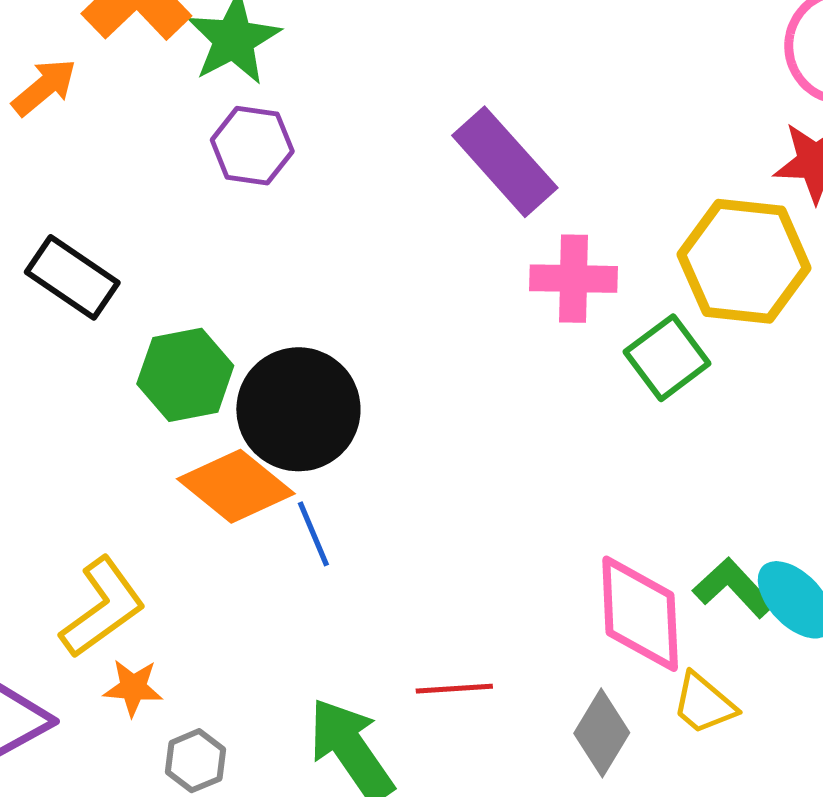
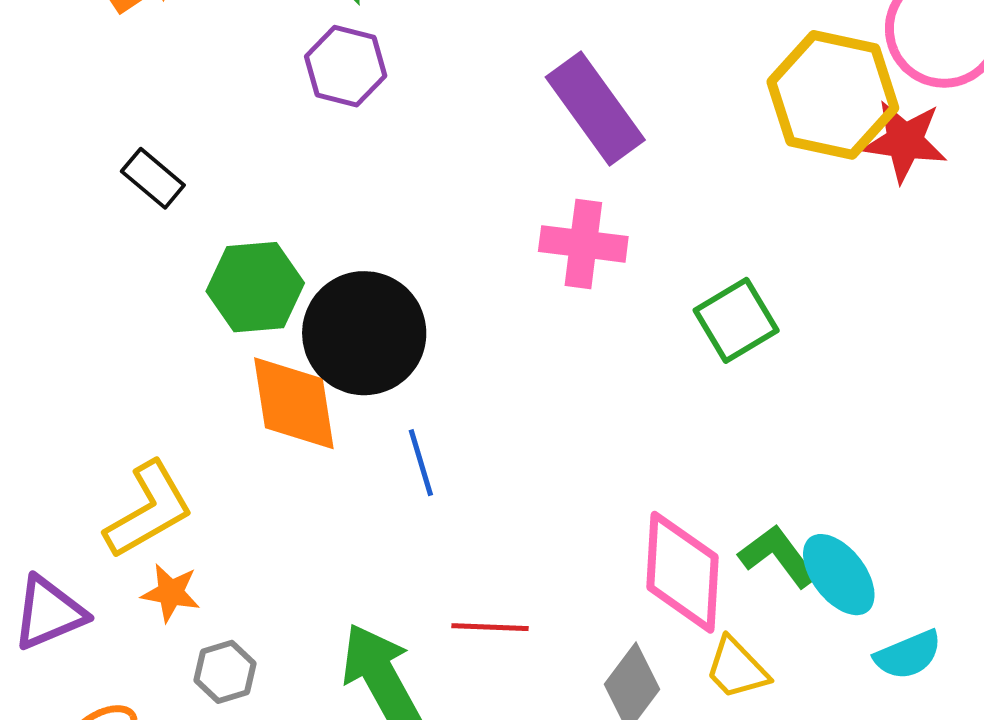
yellow hexagon: (744, 261) -> (833, 95), moved
black rectangle: (72, 277) -> (153, 178), size x0.7
pink cross: (574, 279) -> (583, 244), moved
orange diamond: (236, 486) -> (294, 403), turned 36
blue line: (313, 534) -> (421, 463), moved

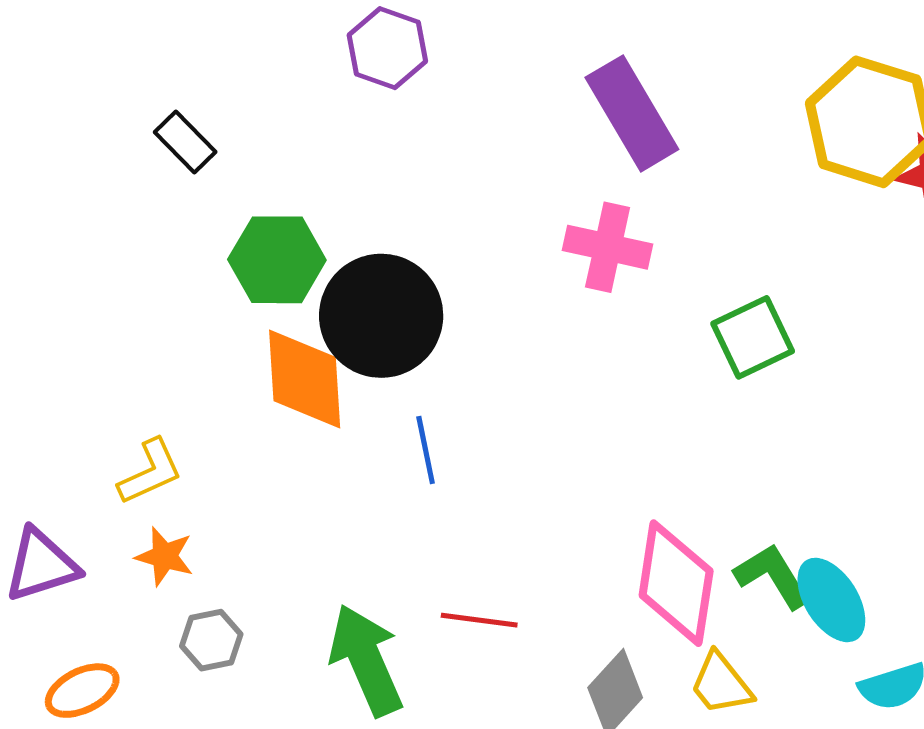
yellow L-shape: (149, 510) -> (150, 472), size x0.7

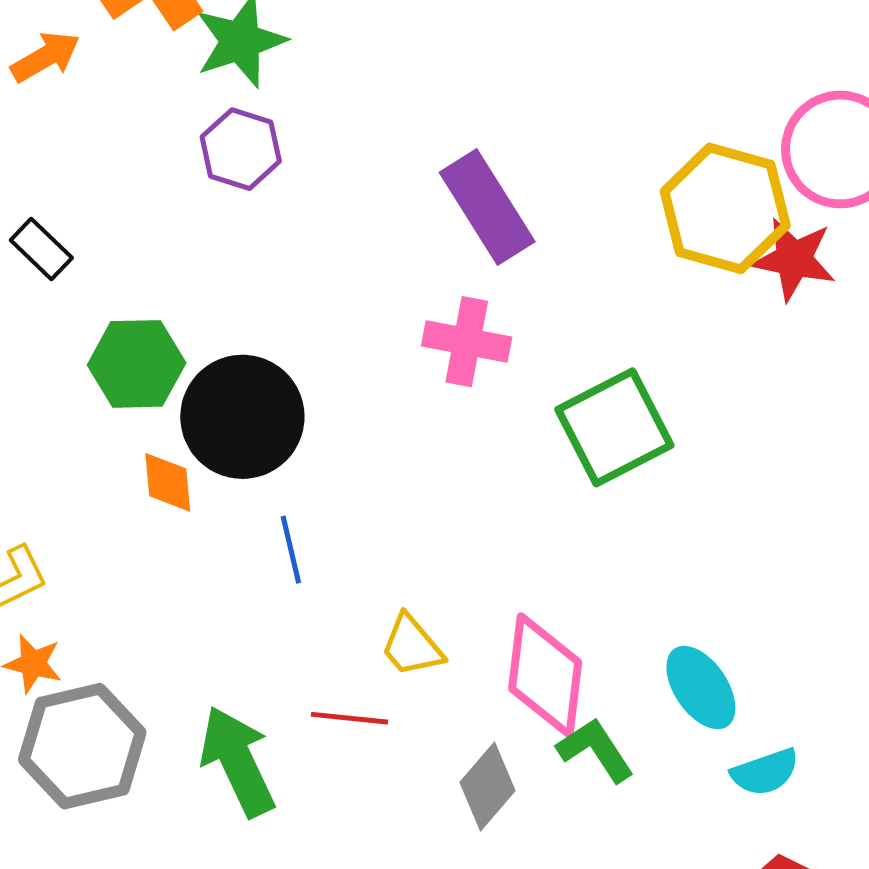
green square: (753, 337) -> (614, 427), size x1.4
orange diamond: (305, 379) -> (168, 482), size x0.6
green L-shape: (773, 576) -> (595, 750), moved
gray hexagon: (211, 640) -> (82, 746), size x2.0
yellow trapezoid: (721, 684) -> (412, 646), moved

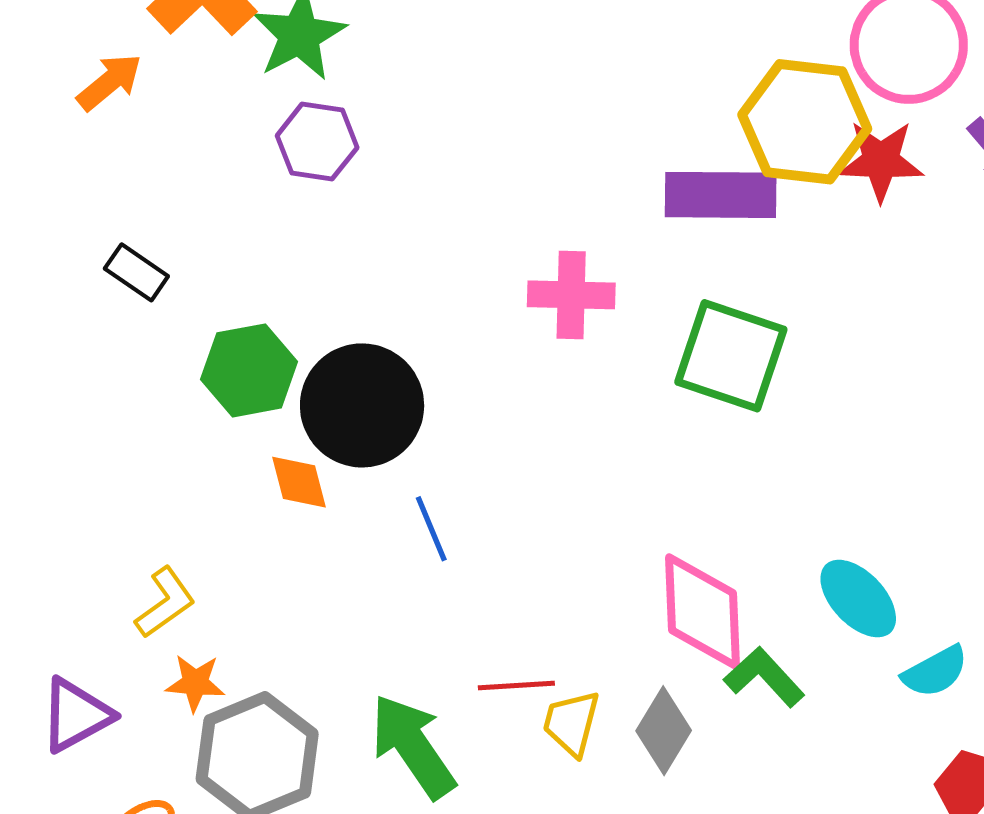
purple rectangle: (487, 207) -> (721, 195), moved, turned -48
green square: (614, 427) -> (731, 356), turned -35
yellow trapezoid: (412, 646) -> (571, 723), moved, turned 64

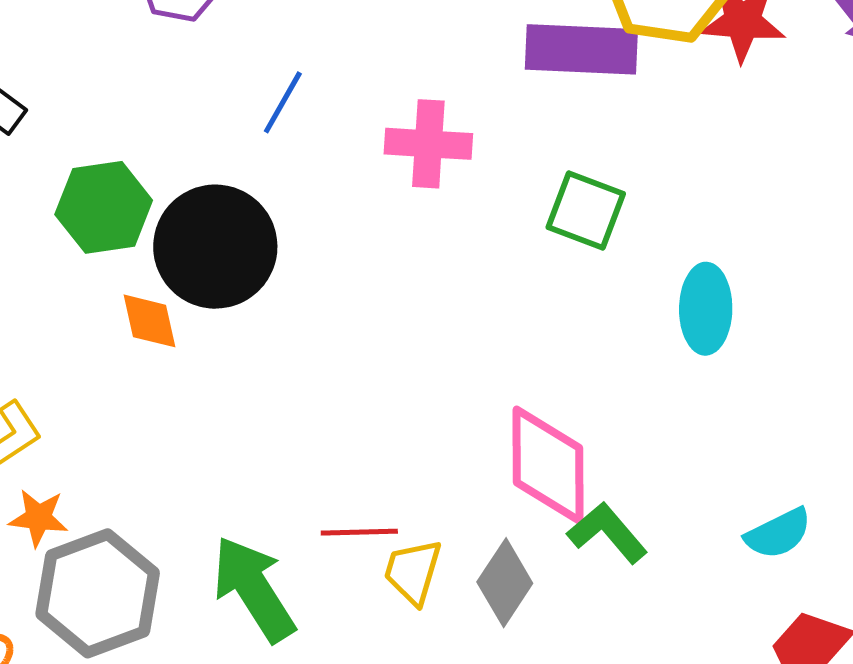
green square: (731, 356) -> (586, 210), size x0.7
blue line: (431, 529) -> (283, 102), moved, turned 50
cyan ellipse: (858, 599) -> (706, 309), moved, turned 42

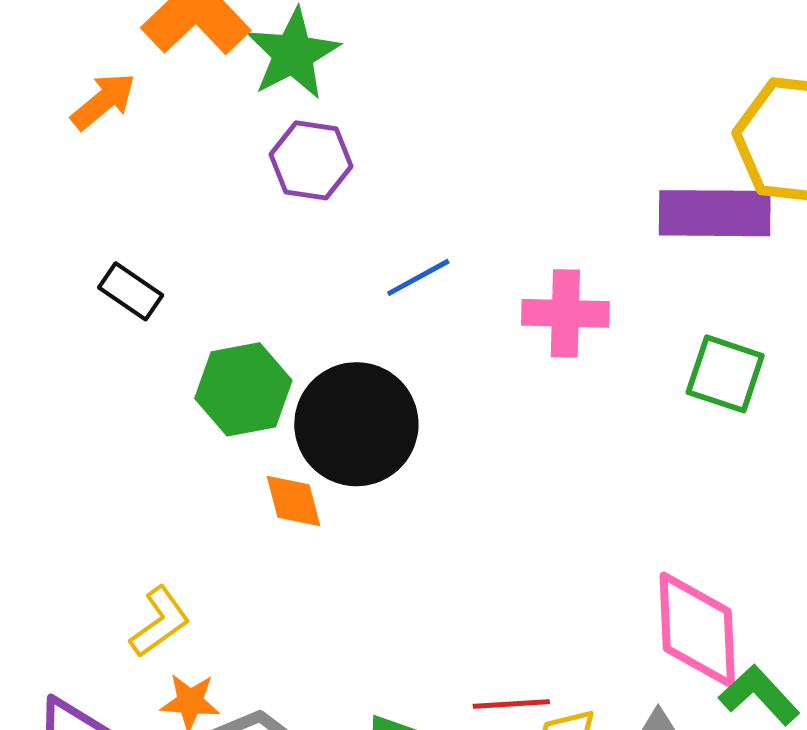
blue line: (283, 102) -> (418, 277), turned 34

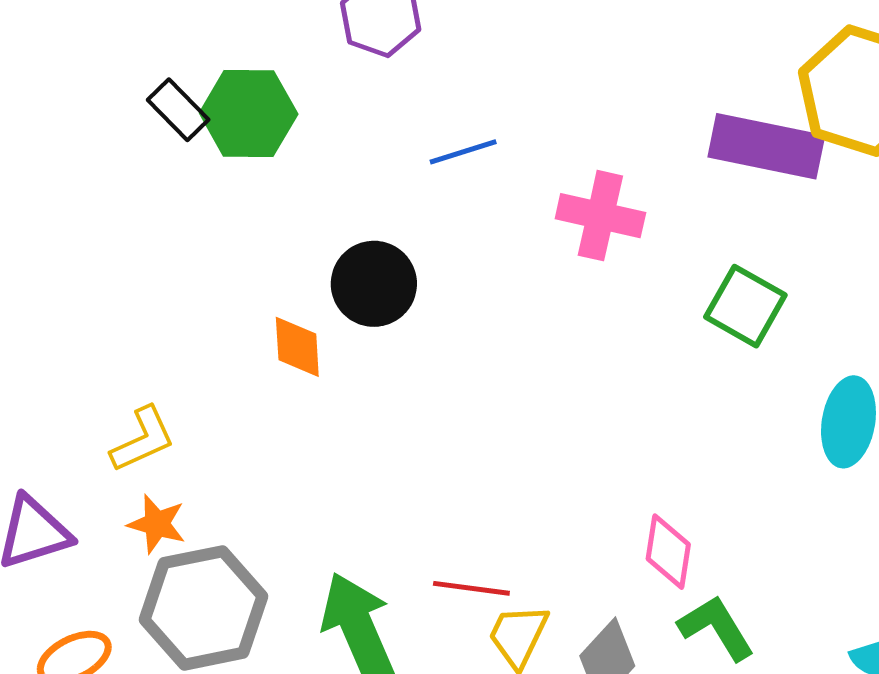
green hexagon: (243, 389) -> (249, 114), moved
black circle: (356, 424) -> (374, 284), size x0.7
pink diamond: (697, 630) -> (668, 552), size x0.6

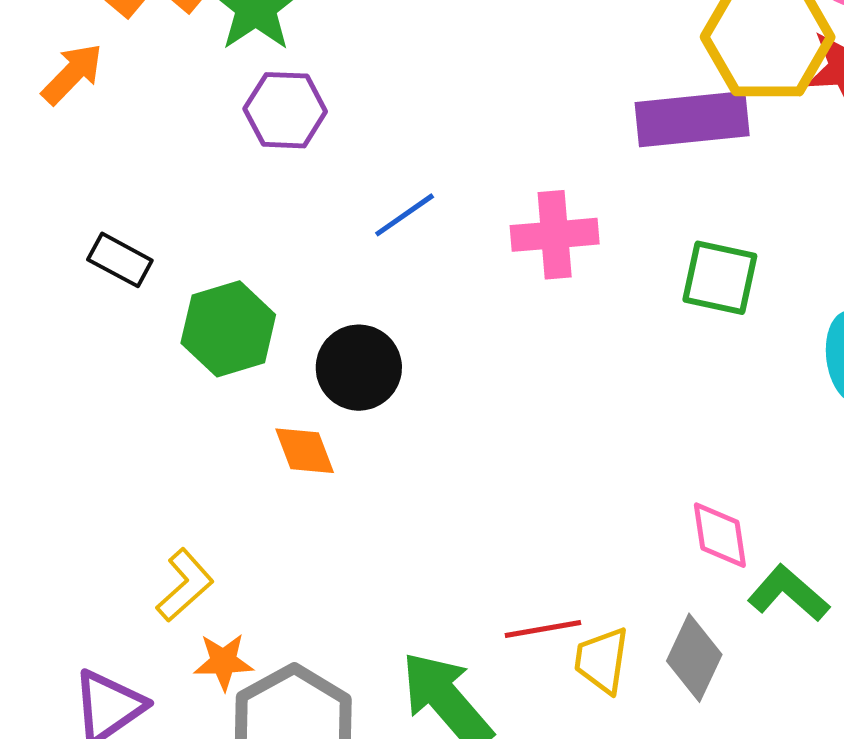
green hexagon: (249, 114) -> (228, 329), moved

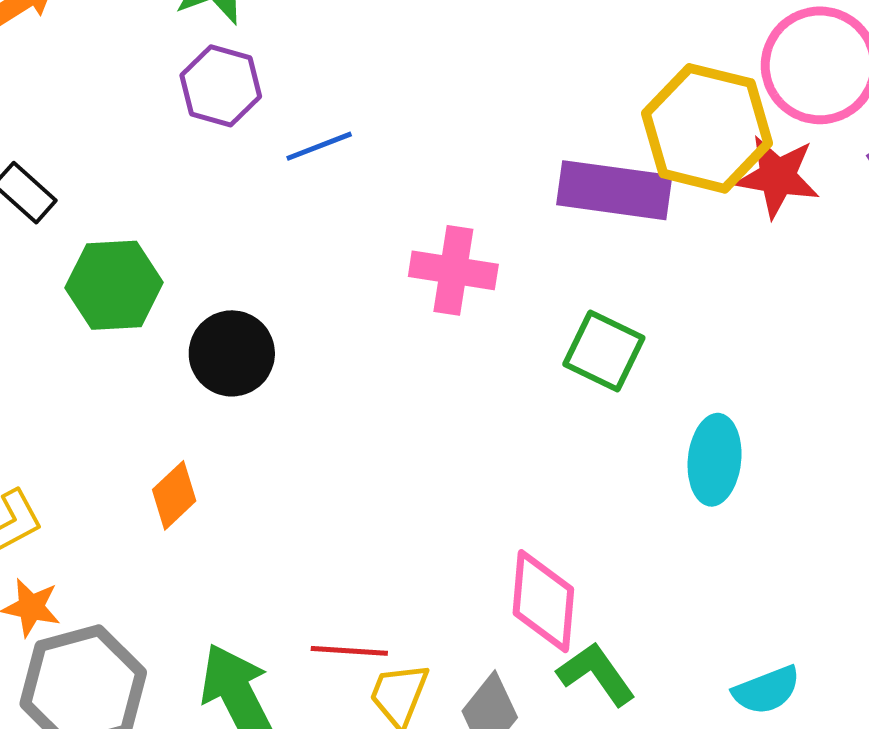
blue line: (405, 215) -> (319, 146), moved
orange diamond: (305, 451) -> (174, 495), moved, turned 54
pink diamond: (720, 535) -> (543, 601), size x1.4

